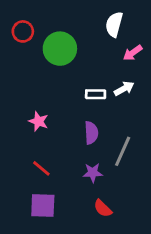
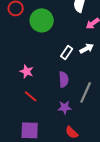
white rectangle: (96, 94) -> (67, 52), turned -56
red line: (41, 168) -> (31, 96), moved

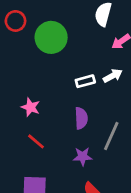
white rectangle: (67, 52) -> (85, 81), turned 40

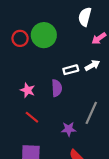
red circle: (15, 21) -> (20, 38), moved
purple semicircle: (81, 118) -> (57, 88), moved

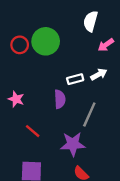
pink star: (28, 90) -> (16, 99), moved
gray line: (91, 113) -> (89, 115), moved
purple star: (69, 129) -> (73, 144), size x1.5

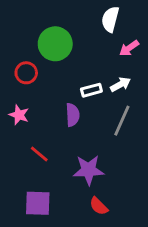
red circle: (20, 45) -> (26, 73), moved
gray line: (89, 115) -> (122, 121), moved

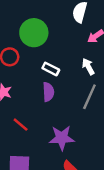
white arrow: (120, 84) -> (88, 67), turned -91
white rectangle: (91, 90) -> (51, 69), moved, turned 42

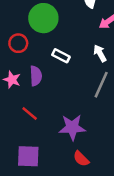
purple semicircle: (48, 92) -> (36, 76), moved

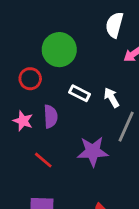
white arrow: (100, 53) -> (112, 98), moved
purple star: (72, 127) -> (93, 151), moved

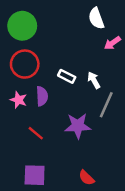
white semicircle: (114, 25) -> (96, 18), turned -35
green circle: (59, 50) -> (22, 26), moved
red circle: (30, 79) -> (25, 64), size x1.5

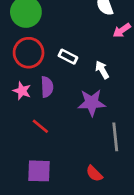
white rectangle: (67, 76) -> (68, 57), moved
gray line: (106, 105) -> (115, 137), moved, turned -30
purple star: (78, 126) -> (92, 103), moved

